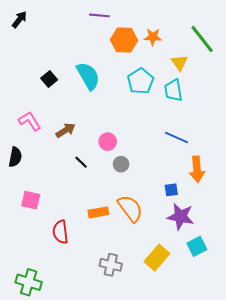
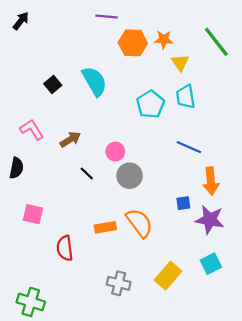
yellow triangle: (180, 63) -> (180, 63), moved
cyan pentagon: (141, 81) -> (150, 104), moved
gray circle: (121, 164) -> (130, 176), size x1.5
purple star: (181, 217) -> (210, 220), moved

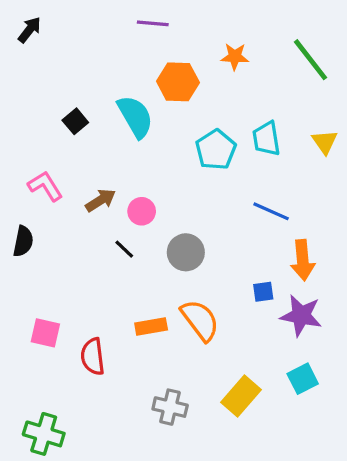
orange hexagon: (133, 43) -> (178, 82), moved
yellow triangle: (180, 63) -> (325, 142), moved
pink circle: (115, 152) -> (142, 211), moved
pink square: (33, 214) -> (45, 333), moved

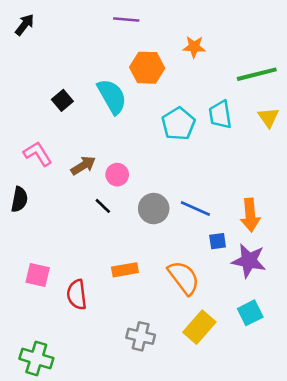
green line: (311, 60) -> (257, 74), moved, turned -66
blue line: (271, 211) -> (195, 209), moved
orange semicircle: (200, 320) -> (184, 278), moved

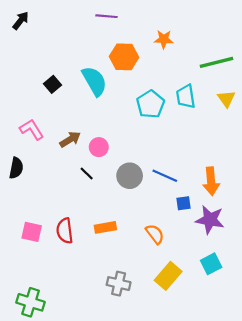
orange semicircle: (184, 278) -> (155, 234), size x0.7
red semicircle: (77, 295) -> (65, 231), moved

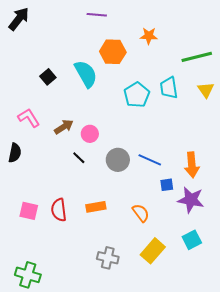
black arrow: (21, 21) -> (19, 19), size x1.4

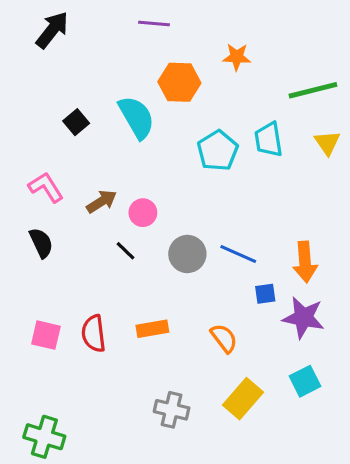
black arrow: (19, 19) -> (52, 30), moved
black semicircle: (15, 153) -> (41, 243), moved, turned -36

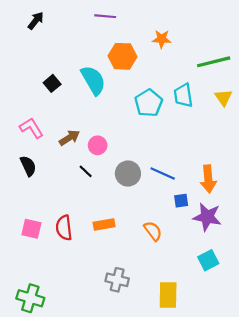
black arrow: (52, 30) -> (36, 21), size x0.7
yellow rectangle: (243, 399) -> (168, 295), moved, turned -40

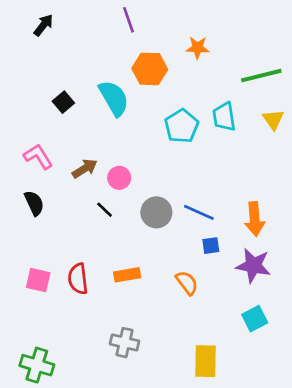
purple line: (105, 16) -> (128, 20), turned 66
blue square: (181, 201) -> (211, 246), moved
gray cross: (117, 280) -> (124, 343), moved

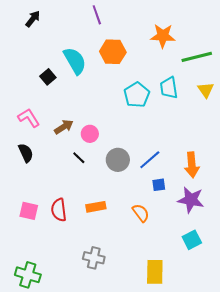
orange star: (198, 48) -> (163, 36), moved, size x1.4
cyan semicircle: (114, 98) -> (75, 61), moved
blue line: (199, 212) -> (150, 160), turned -65

